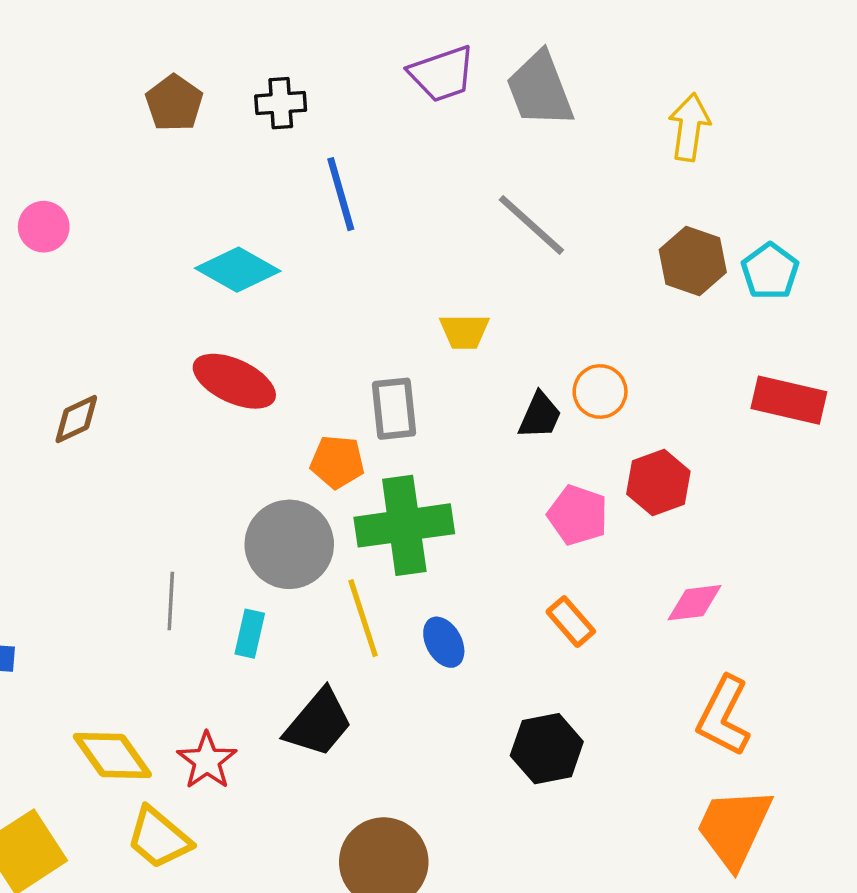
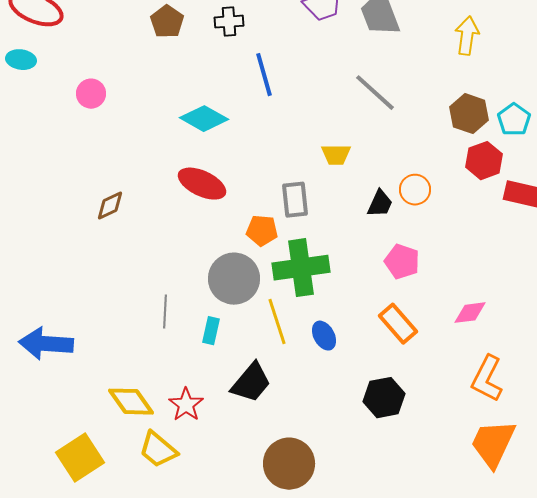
red hexagon: (658, 483) -> (484, 161), moved
orange rectangle: (571, 622) -> (398, 324), size x1.4

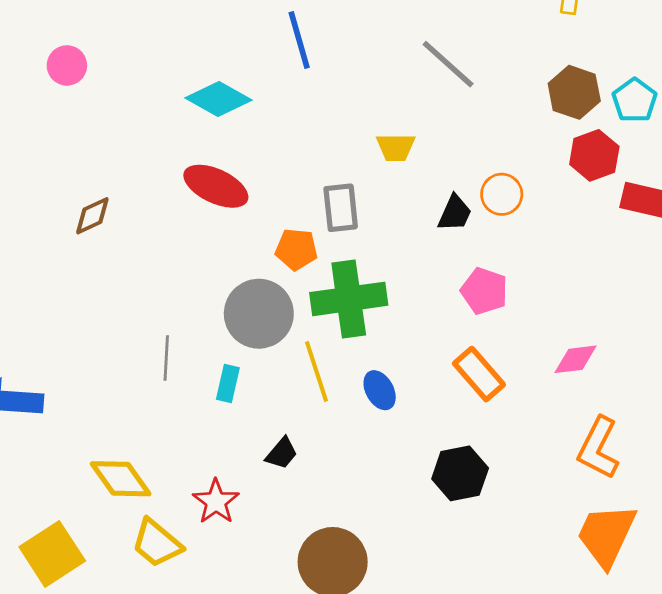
black trapezoid: (251, 383) -> (282, 453), size x0.6
red star: (186, 405) -> (216, 502), moved

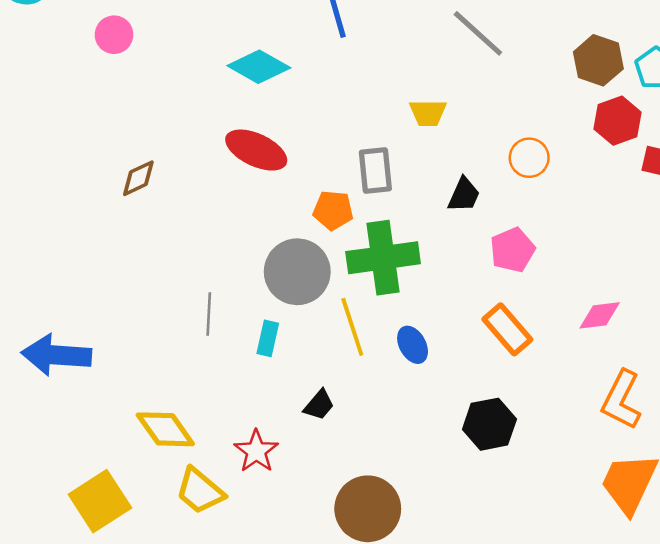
black trapezoid: (455, 213) -> (464, 195), moved
pink pentagon: (484, 291) -> (512, 250), turned 30

